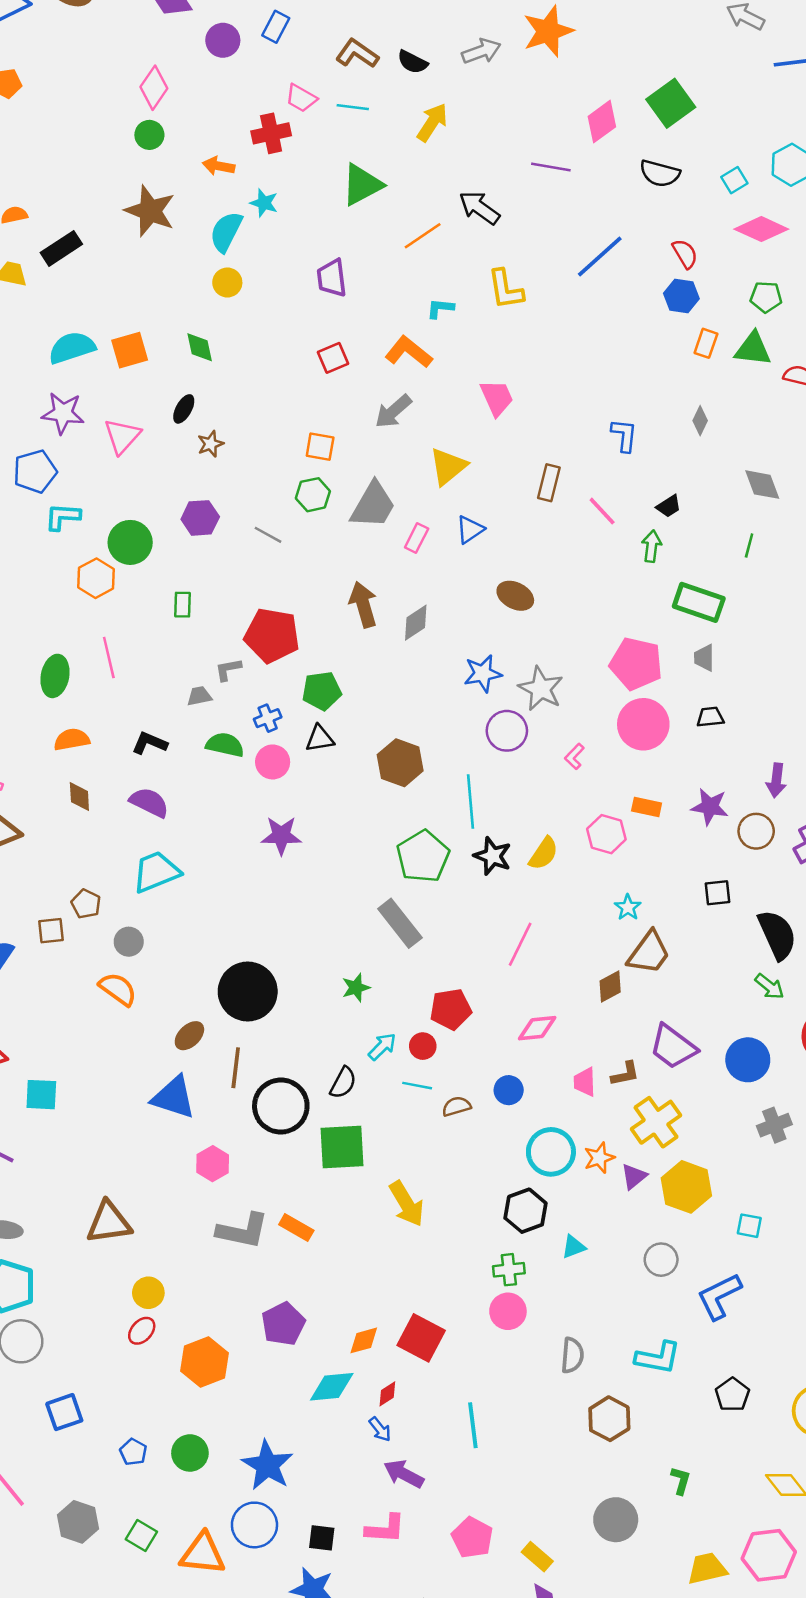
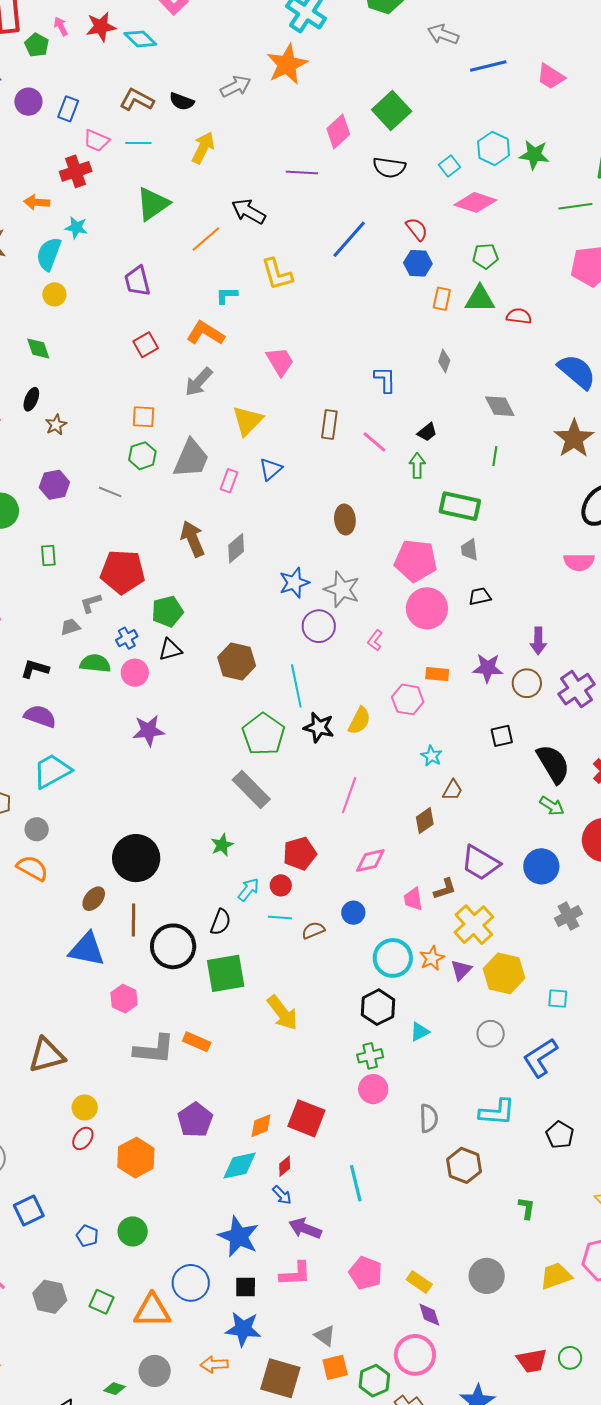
blue rectangle: (276, 27) -> (68, 109), moved
brown ellipse: (515, 596) -> (345, 520), moved, turned 64
brown trapezoid: (649, 953) -> (453, 790), size x0.6
blue star: (267, 1465) -> (238, 1237), moved
gray circle: (616, 1520) -> (487, 1276), moved

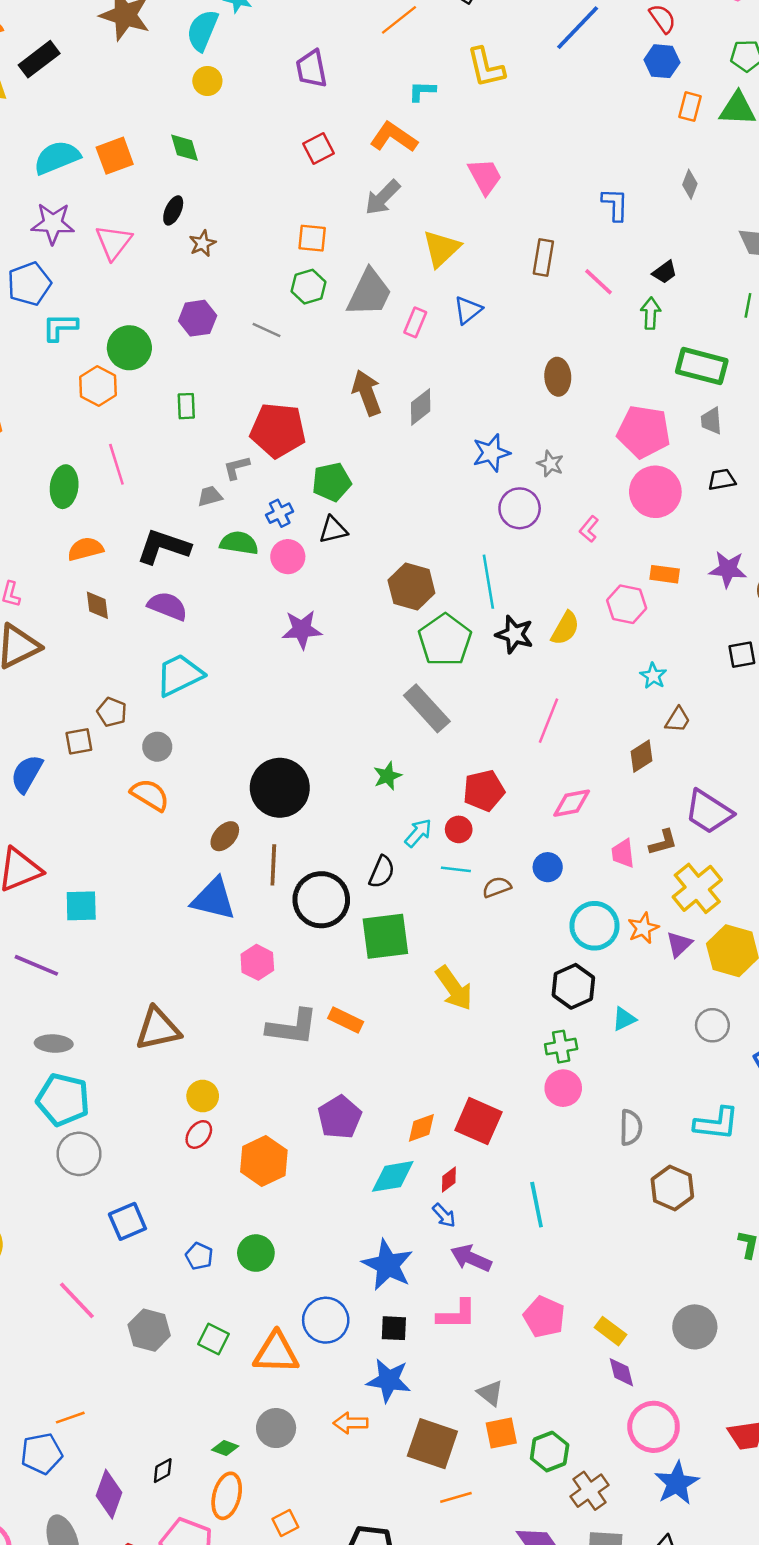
gray star: (342, 589) -> (550, 464), size x0.6
brown hexagon: (237, 662) -> (411, 587), moved
black L-shape: (35, 669) -> (163, 547), size x1.5
pink circle: (415, 1355) -> (654, 1427), moved

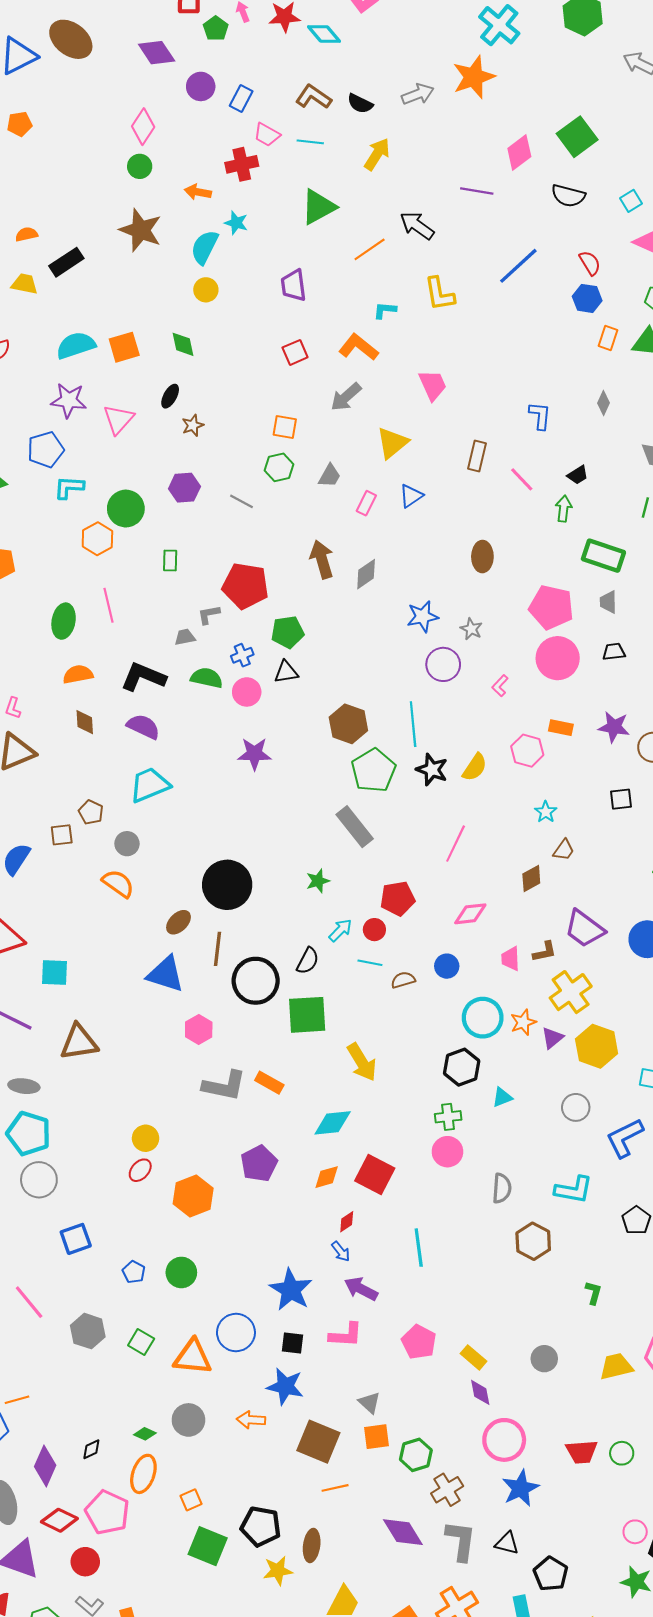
gray trapezoid: (369, 293) -> (330, 476), size x0.6
brown triangle: (158, 1029) -> (79, 1042), moved
cyan diamond: (393, 1176) -> (333, 1123), moved
gray circle: (695, 1327) -> (544, 1359), size x0.7

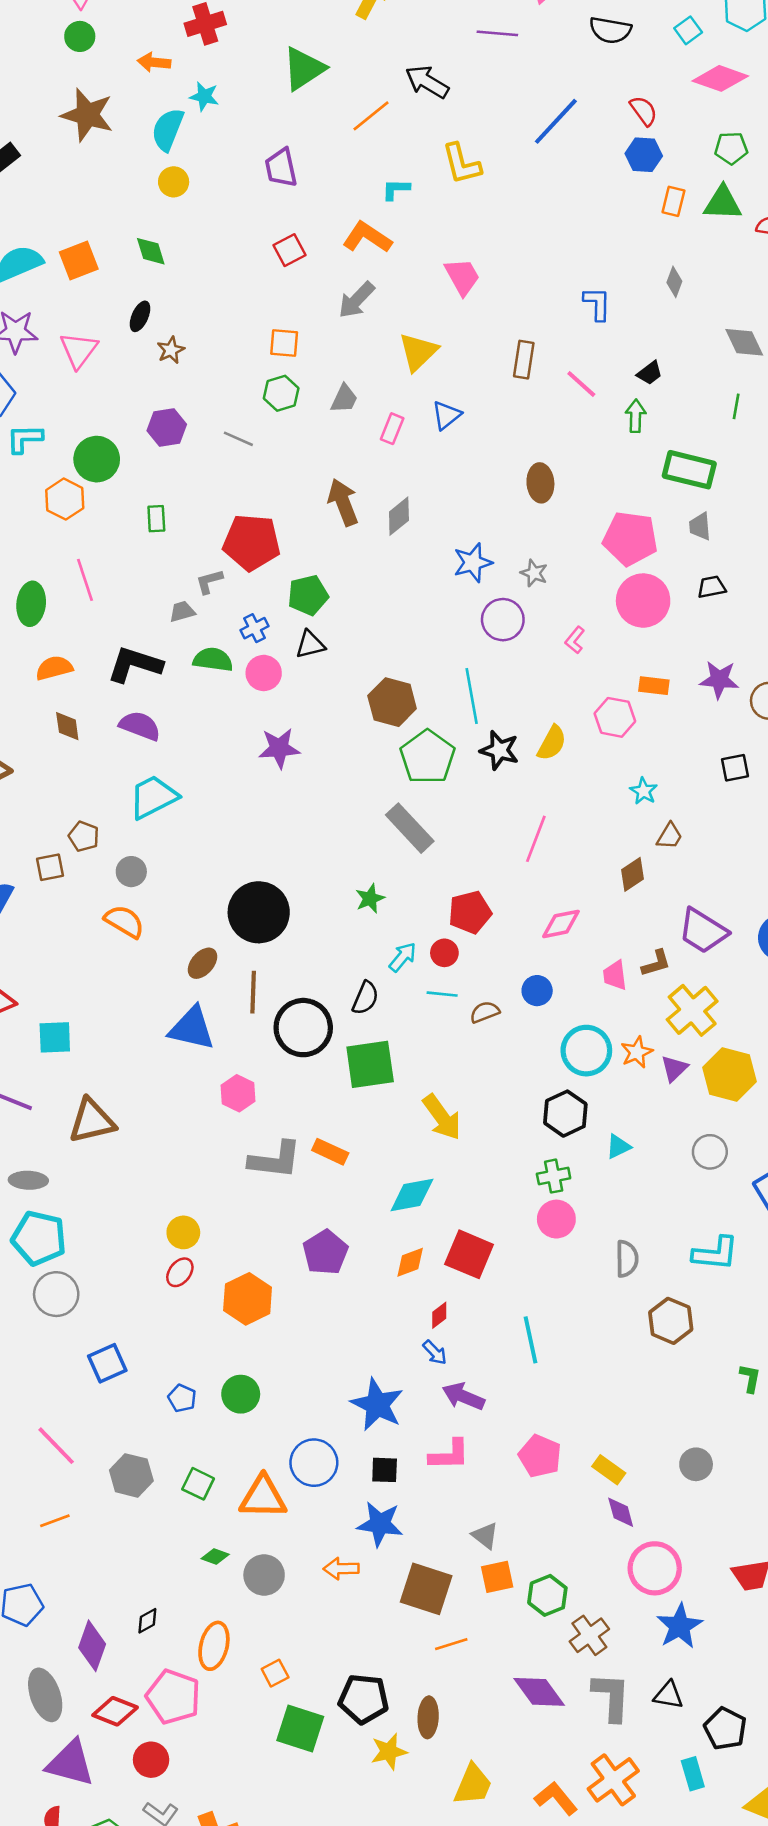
orange line: (17, 1400) -> (55, 1521), moved
green diamond: (145, 1434) -> (215, 1557), moved

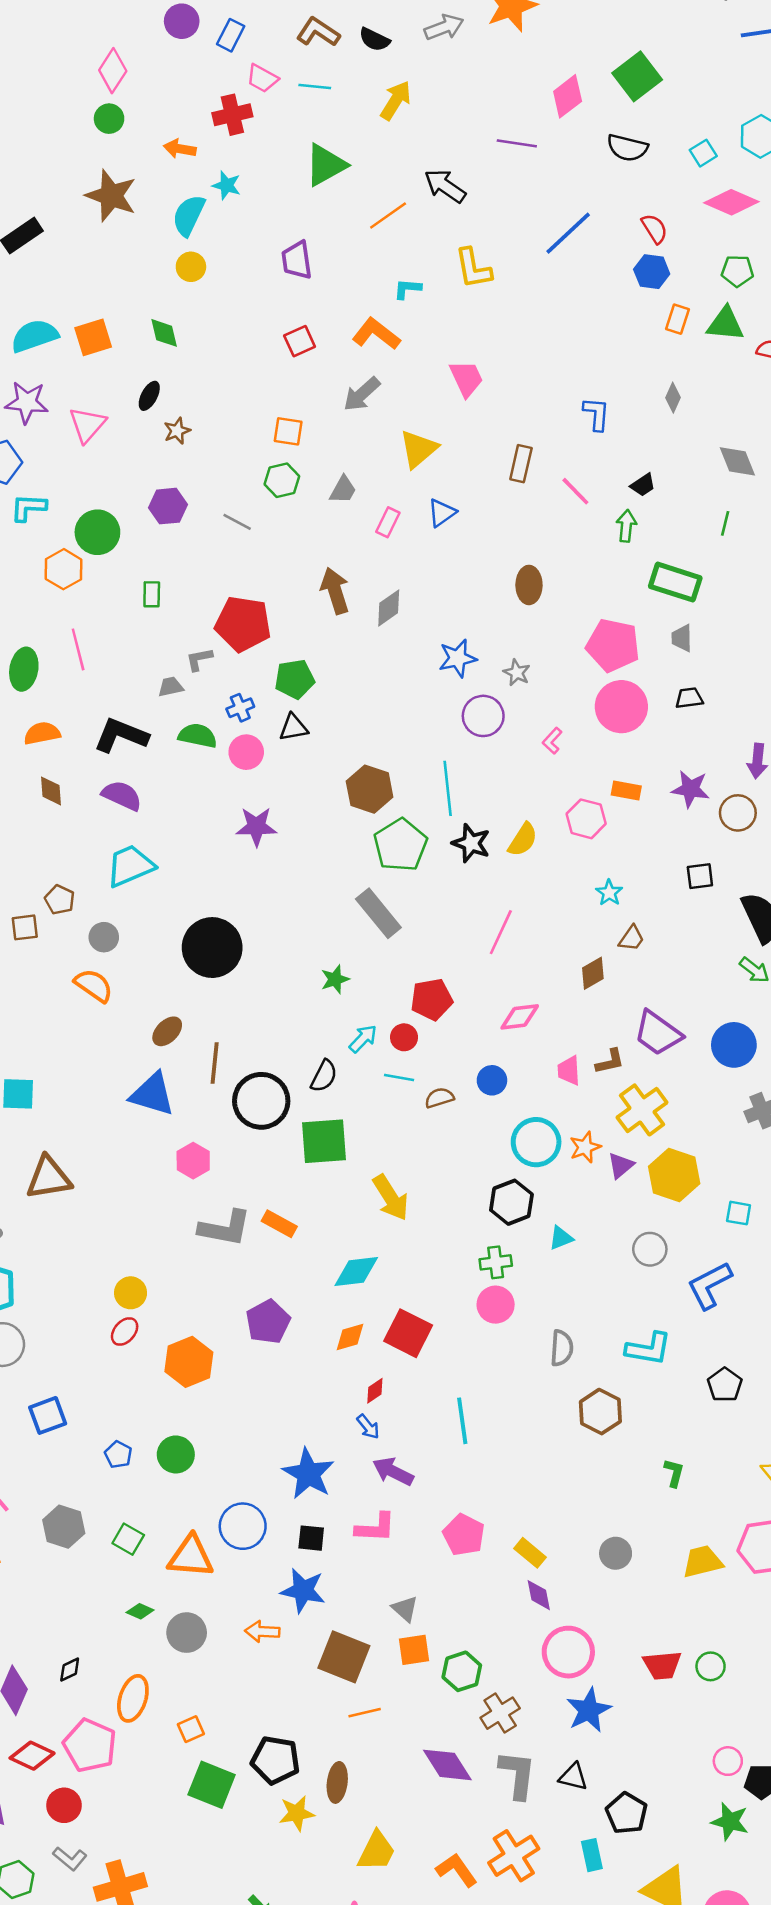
black circle: (259, 912) -> (212, 948), moved

